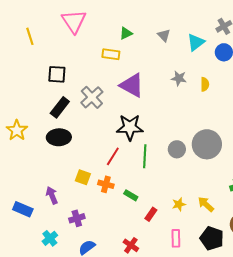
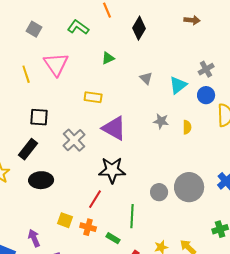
green triangle: (126, 33) -> (108, 58), moved
yellow line: (30, 36) -> (26, 74), moved
black rectangle: (60, 107) -> (28, 149), moved
green line: (145, 156) -> (132, 216), moved

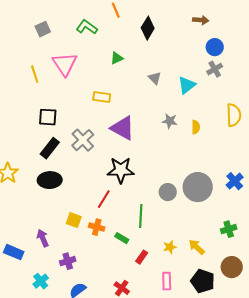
gray square: (34, 29) -> (43, 29), turned 35
blue circle: (206, 95) -> (215, 47), moved
black rectangle: (28, 149) -> (50, 148), moved

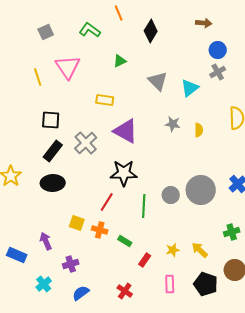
gray triangle: (155, 78) -> (158, 81), size x1.5
green line: (141, 216) -> (144, 206), moved

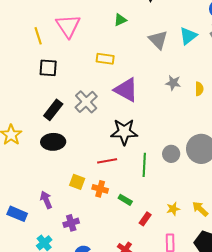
cyan triangle: (190, 88) -> (188, 36), moved
black square: (51, 120) -> (48, 68), moved
red line: (107, 202) -> (107, 161), turned 48

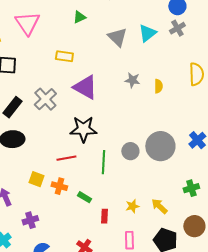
red rectangle: (145, 219) -> (104, 216), turned -32

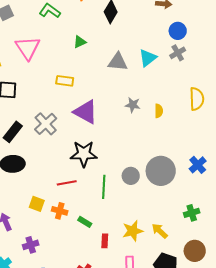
gray triangle: (117, 37) -> (118, 62), turned -40
yellow star: (132, 206) -> (133, 231), size x1.5

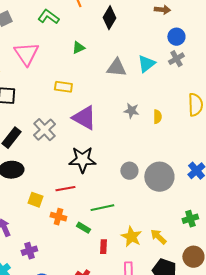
gray circle: (131, 176) -> (129, 171), moved
green line: (104, 187) -> (102, 208), moved, turned 75
yellow square: (37, 204) -> (35, 200), moved
yellow star: (133, 231) -> (131, 237), turned -30

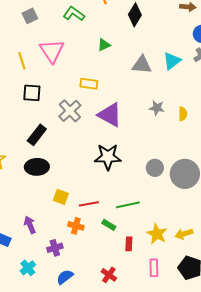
gray cross: (44, 130) -> (70, 111), moved
red line: (65, 189) -> (89, 204), moved
orange cross: (58, 217) -> (76, 226), moved
yellow arrow: (158, 237) -> (184, 234), turned -60

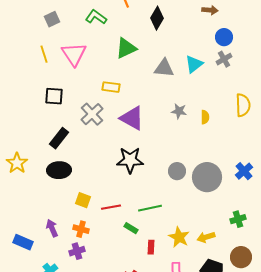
green triangle: (104, 45) -> (126, 48), size x1.6
yellow line: (22, 61) -> (44, 54), moved
orange cross: (76, 226) -> (81, 229), moved

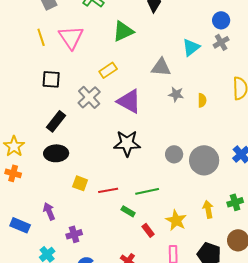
gray triangle: (164, 68) -> (161, 67), moved
yellow rectangle: (111, 87) -> (108, 70), turned -42
orange cross: (81, 229) -> (13, 173), moved
yellow arrow: (206, 237) -> (208, 209), moved, turned 96
red rectangle: (151, 247) -> (148, 230), turned -40

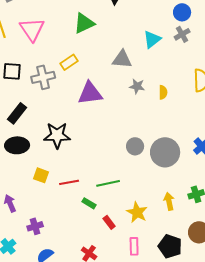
gray cross: (89, 97) -> (43, 77), moved, turned 30
purple triangle: (129, 101) -> (90, 93), turned -36
black star: (127, 143) -> (57, 135), moved

